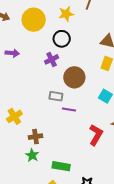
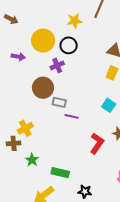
yellow circle: (34, 20) -> (43, 41), moved
brown circle: (74, 77) -> (43, 88), moved
yellow cross: (14, 116) -> (25, 128), moved
brown cross: (36, 137) -> (14, 143), moved

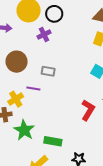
brown circle: (43, 88) -> (17, 62), moved
purple line: (71, 116) -> (33, 88), moved
green star: (32, 160) -> (24, 130), size x1.5

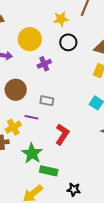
black circle: (54, 14) -> (68, 42), moved
red L-shape: (88, 110) -> (62, 134), moved
green star: (24, 130) -> (32, 153), moved

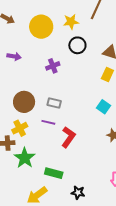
yellow circle: (30, 39) -> (41, 27), moved
brown circle: (16, 90) -> (24, 102), moved
purple line: (31, 117) -> (48, 122), moved
green star: (32, 153) -> (25, 158), moved

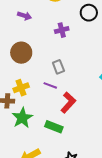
brown circle: (24, 102) -> (21, 53), moved
gray rectangle: (54, 103) -> (58, 67), turned 48
green rectangle: (54, 173) -> (54, 127), moved

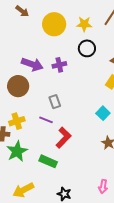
purple arrow: (24, 16) -> (32, 64), moved, size x1.5

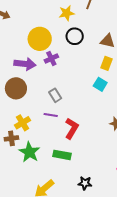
yellow circle: (54, 24) -> (40, 39), moved
cyan square: (103, 113) -> (100, 84), moved

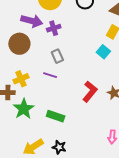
purple cross: (51, 58) -> (54, 28), moved
red L-shape: (72, 128) -> (90, 92), moved
black star: (85, 183) -> (59, 147), moved

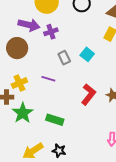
cyan square: (103, 52) -> (87, 54), moved
gray rectangle: (57, 56) -> (64, 58), moved

